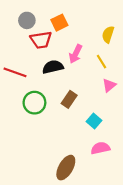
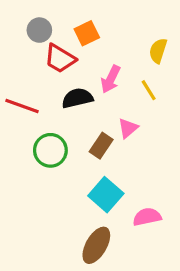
red trapezoid: (41, 40) -> (60, 59), turned 40
pink triangle: (109, 85) -> (128, 128), moved
cyan square: (94, 121) -> (106, 195), moved, size x1.5

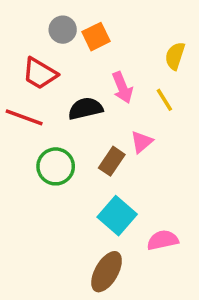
gray circle: (39, 30) -> (63, 30), moved
red trapezoid: (60, 59) -> (40, 73), moved
pink arrow: (111, 79) -> (122, 87), turned -48

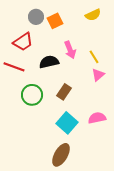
yellow semicircle: (175, 56) -> (93, 15), moved, turned -133
red trapezoid: (40, 73) -> (23, 42), turned -65
pink triangle: (142, 142) -> (98, 75), moved
pink semicircle: (163, 240) -> (97, 118), moved

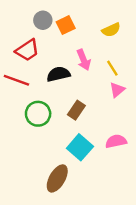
yellow semicircle: (93, 15) -> (111, 30), moved
brown ellipse: (61, 155) -> (57, 178), moved

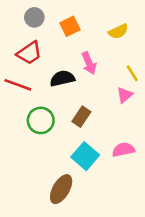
gray circle: (43, 20) -> (34, 17), moved
yellow line: (112, 68) -> (132, 73), moved

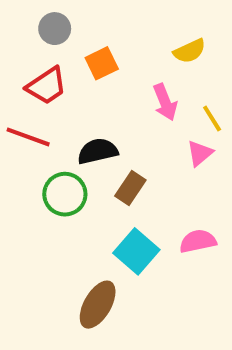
orange square: (70, 26) -> (102, 63), moved
pink arrow: (89, 63) -> (165, 102), moved
black semicircle: (62, 78) -> (98, 151), moved

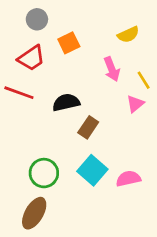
green circle: (65, 194) -> (44, 173), moved
pink semicircle: (198, 241) -> (128, 179), moved
brown ellipse: (98, 305) -> (34, 213), moved

